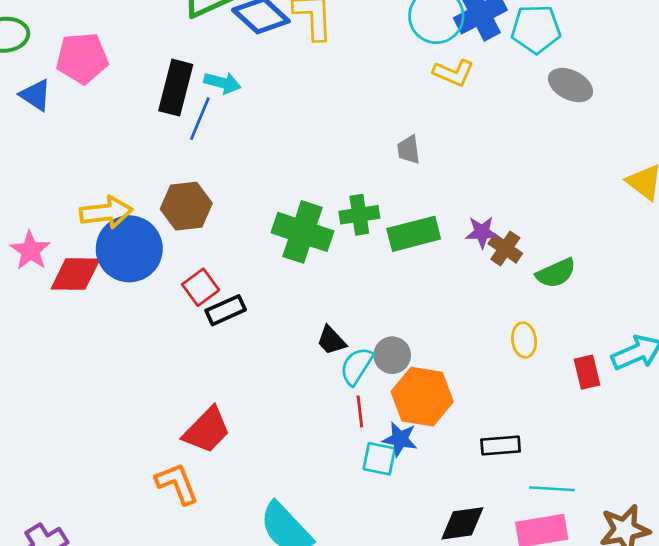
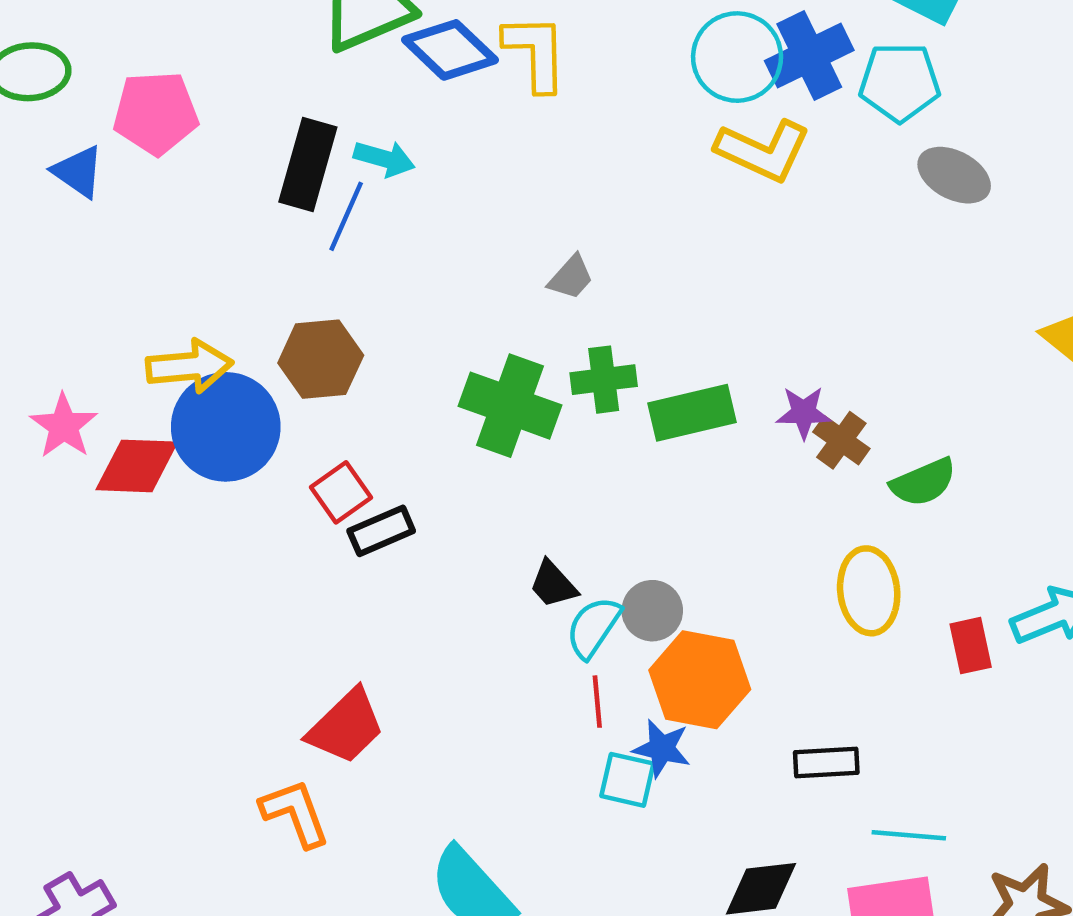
yellow L-shape: (453, 73) -> (763, 151), size x1.4
gray trapezoid: (409, 150) -> (571, 277), moved, turned -132
yellow ellipse: (524, 340) -> (869, 591), size x1.5

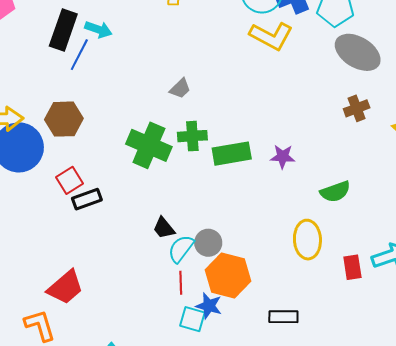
gray ellipse: (954, 175) -> (358, 52), size x1.4
brown cross: (841, 440) -> (357, 108), moved, turned 30

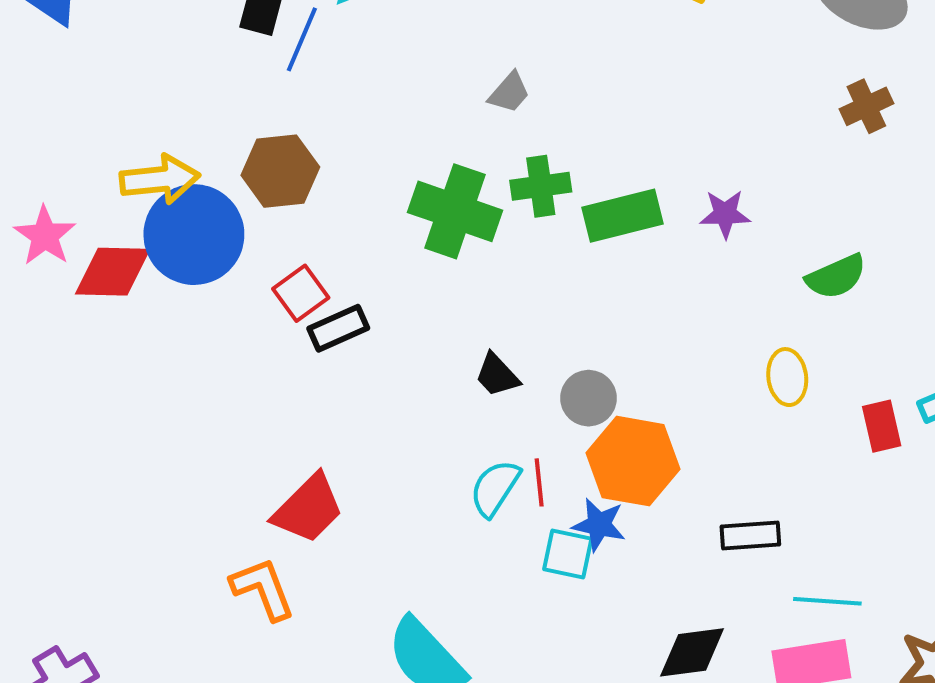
yellow ellipse: (307, 240) -> (787, 377), size x0.7
cyan semicircle: (181, 249) -> (495, 488), moved

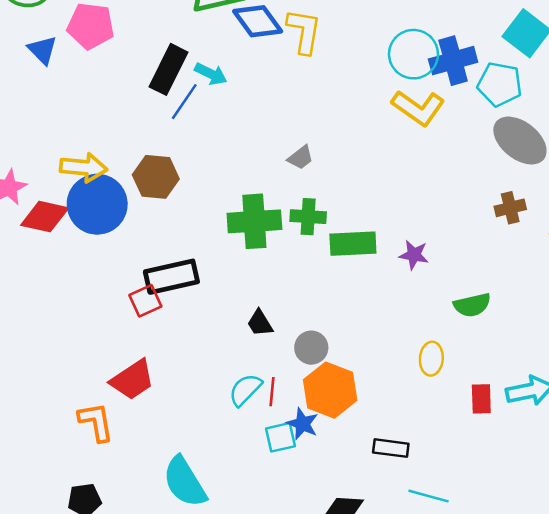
green cross: (455, 211) -> (254, 221), turned -34
red square: (301, 293) -> (145, 301), moved
black rectangle: (338, 328) -> (171, 277), size x1.5
cyan square: (568, 554) -> (281, 437), turned -36

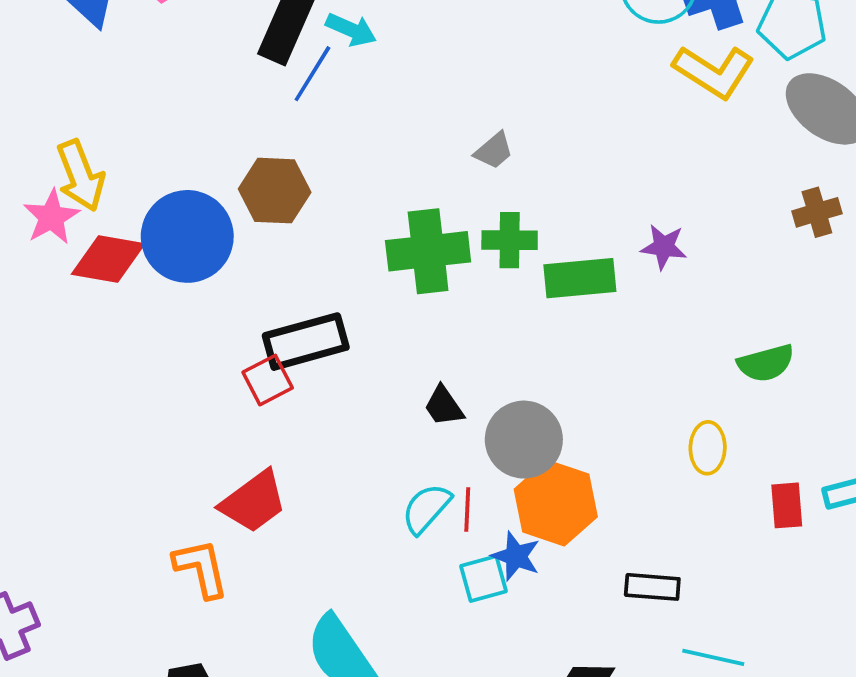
yellow L-shape: (418, 108) -> (714, 72), moved
yellow arrow: (83, 168) -> (80, 176), moved, turned 66
purple star: (414, 255) -> (664, 247), moved
gray circle: (311, 348) -> (524, 440), size x1.5

